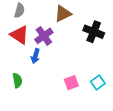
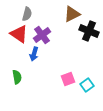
gray semicircle: (19, 11) -> (27, 14), moved
brown triangle: (63, 14) -> (72, 14), moved
cyan square: (98, 83) -> (87, 85), moved

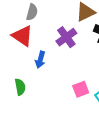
purple cross: (42, 35) -> (66, 37), moved

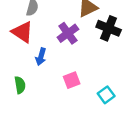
pink square: (81, 89) -> (72, 80), moved

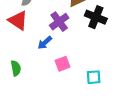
blue arrow: (41, 57) -> (45, 43), moved, turned 32
cyan square: (106, 95) -> (94, 77), turned 32

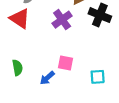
blue arrow: (45, 43) -> (47, 78), moved
pink square: (63, 64) -> (66, 63), turned 32

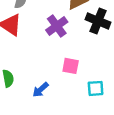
pink square: (66, 63) -> (71, 66), moved

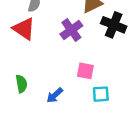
cyan square: (96, 88) -> (101, 94), moved

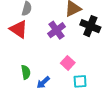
pink square: (85, 71) -> (68, 63), turned 32
green semicircle: (21, 84) -> (26, 72), moved

